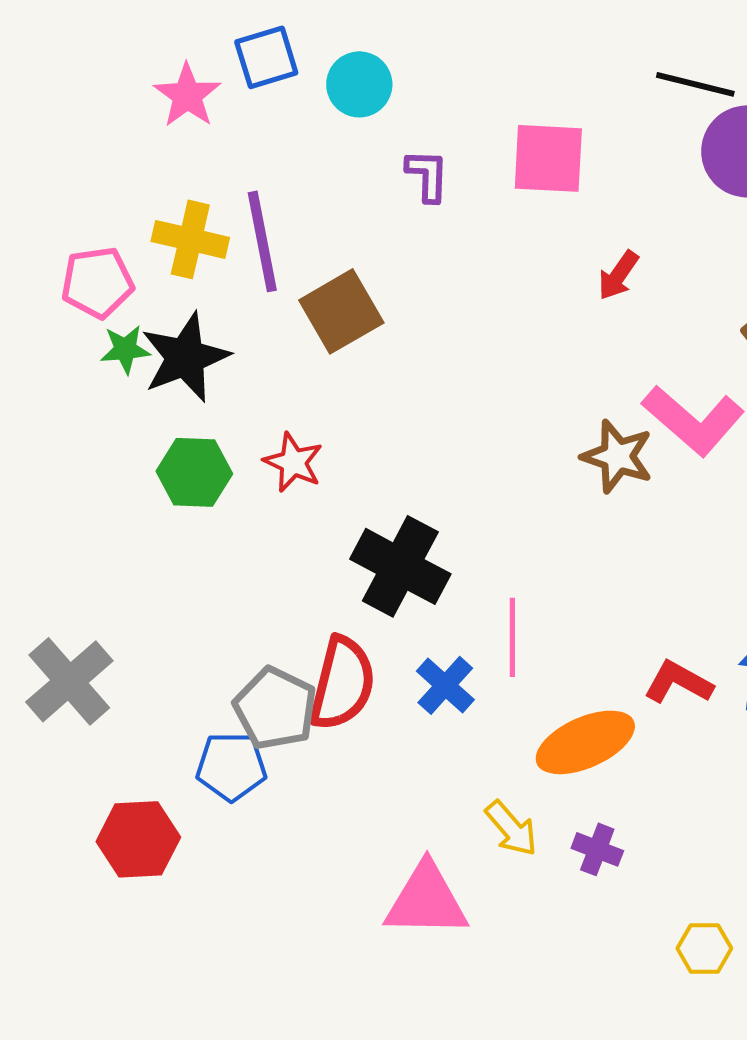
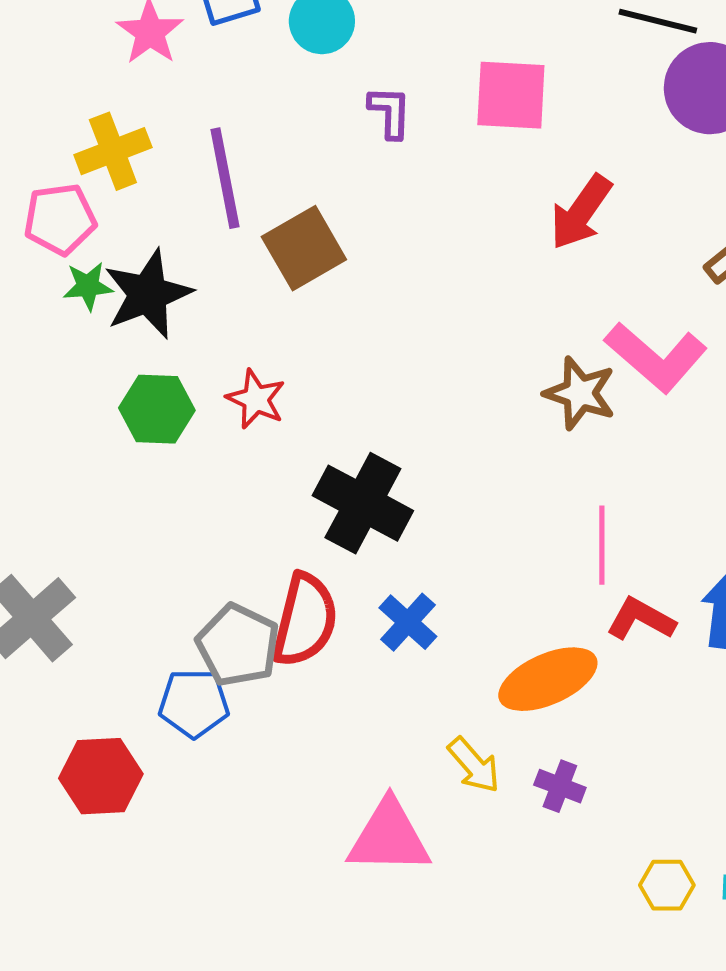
yellow cross: (190, 239) -> (113, 151), moved, turned -34
red arrow: (618, 275) -> (581, 212), size x1.5
pink line: (512, 637) -> (602, 545), moved

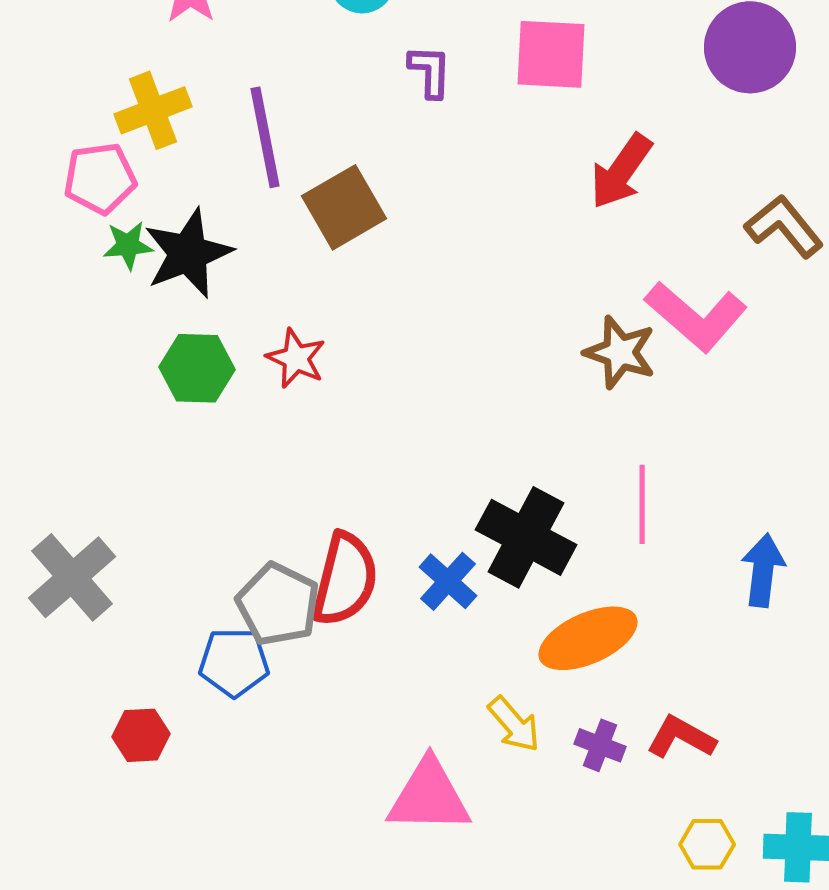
black cross: (363, 503) -> (526, 537), moved
red L-shape: (641, 619) -> (681, 737), moved
red hexagon: (101, 776) -> (141, 735), size x0.7

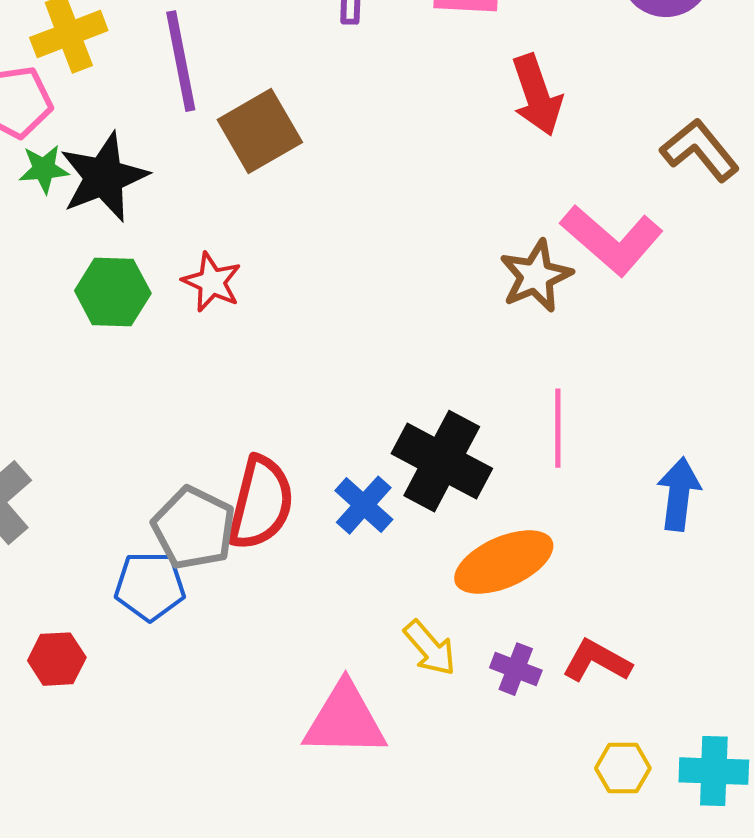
red arrow: (621, 171) -> (537, 95), turned -54
brown star: (620, 352) -> (536, 276), turned 30

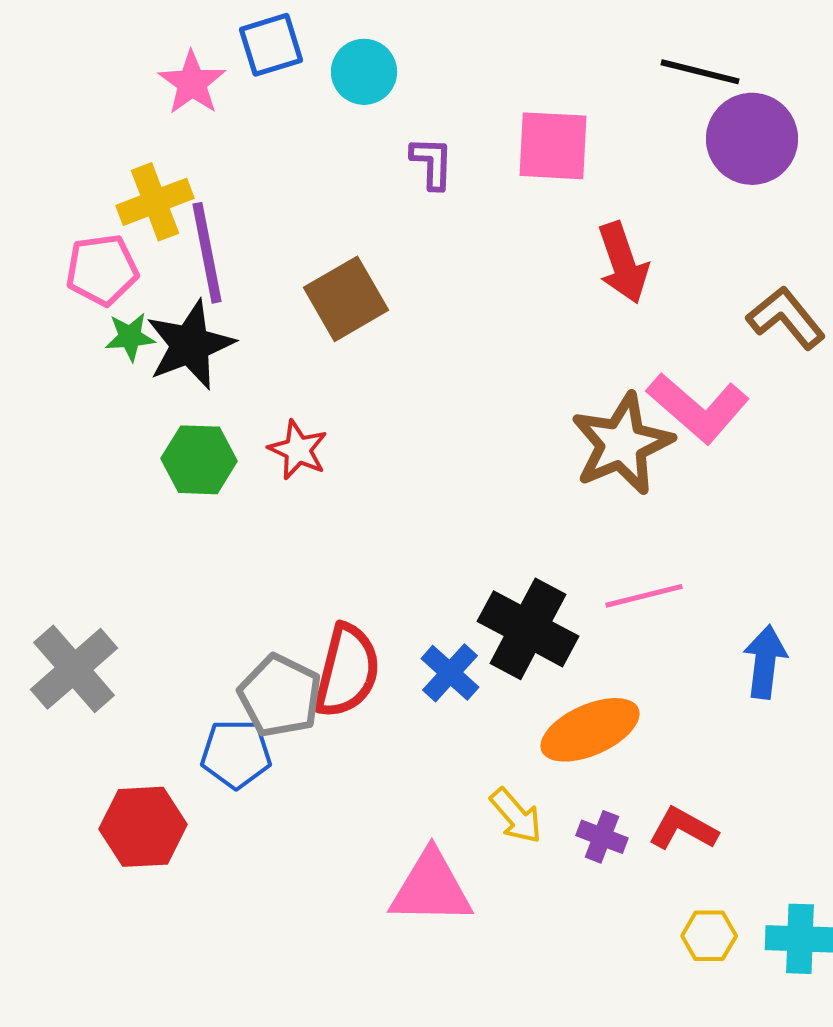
purple line: (181, 61) -> (207, 253), moved
brown star: (536, 276) -> (622, 444), size x1.4
pink line: (558, 428) -> (644, 596), turned 76
red hexagon: (57, 659) -> (143, 827), size x1.5

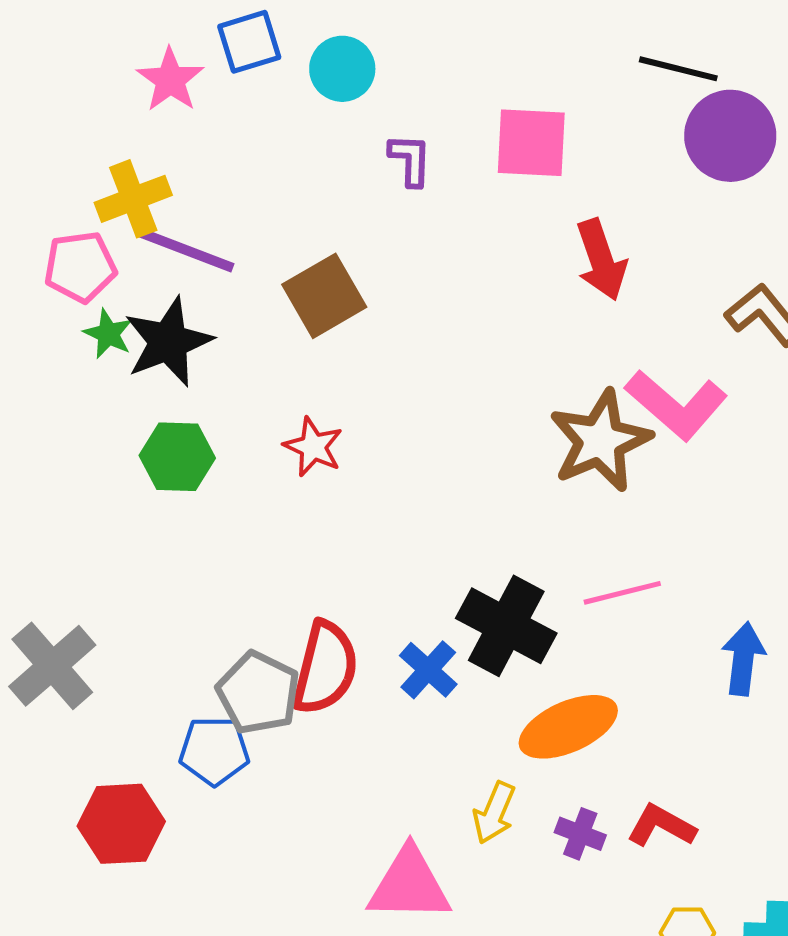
purple line: (207, 253) -> (185, 250), turned -58
green star: (130, 337) -> (108, 334), turned 30
red star: (298, 450) -> (313, 447), moved
yellow arrow: (516, 816) -> (494, 813), turned 64

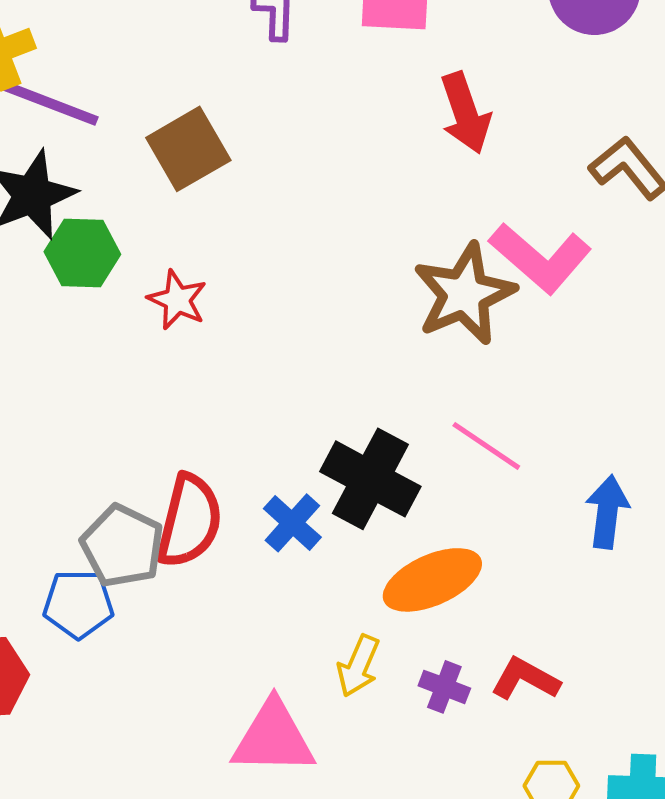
green hexagon: (177, 457) -> (82, 253), moved
pink line: (622, 593) -> (486, 446), turned 48

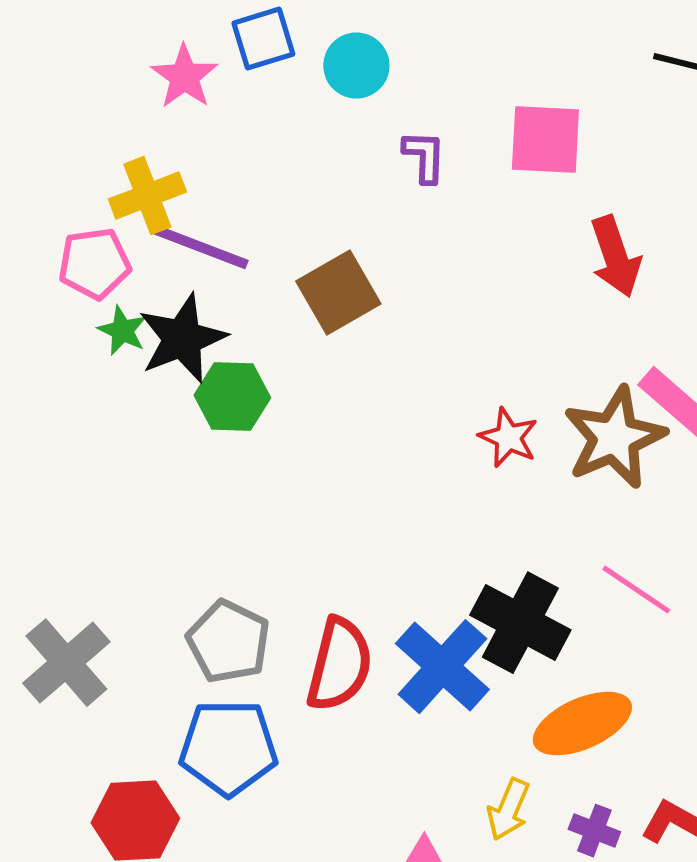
red star: (177, 300) -> (508, 438), moved
blue cross: (292, 523) -> (442, 667), size x1.6
gray pentagon: (122, 546) -> (228, 642), moved
blue pentagon: (78, 604) -> (228, 748), size x1.4

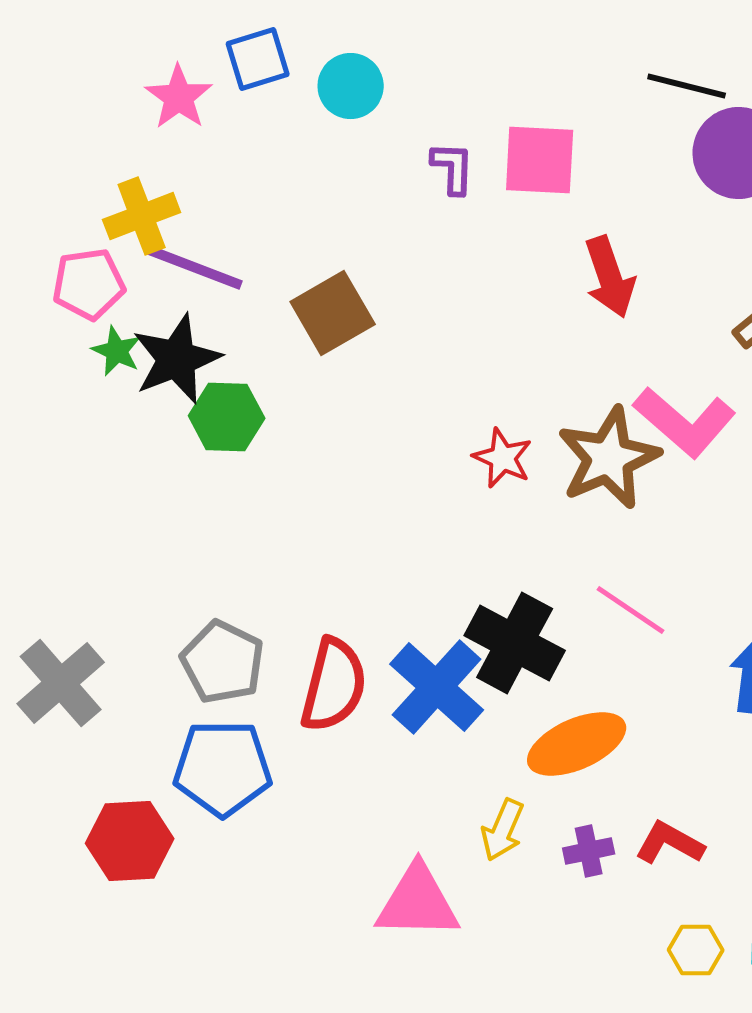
purple L-shape: (424, 157) -> (453, 168), moved
purple cross: (594, 831) -> (589, 851), turned -33

